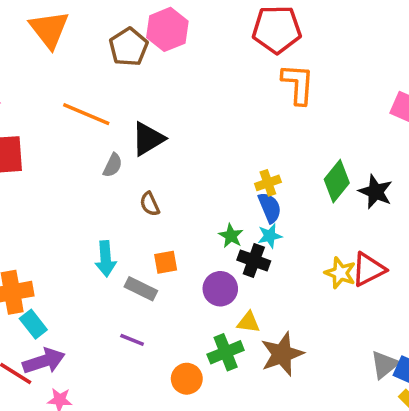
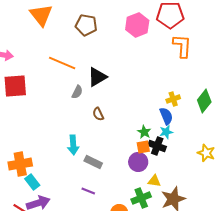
pink hexagon: (167, 29) -> (137, 25), moved
brown pentagon: (129, 47) -> (86, 25), turned -30
yellow cross: (268, 183) -> (173, 99), moved
orange square: (166, 262) -> (143, 147), moved

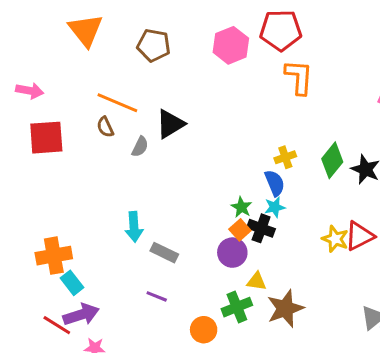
brown semicircle: (98, 114) -> (105, 127), moved
orange square: (143, 147) -> (240, 230), turned -32

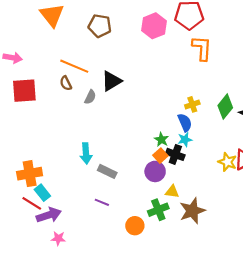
red line: (57, 325) -> (32, 203), moved

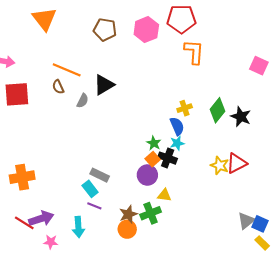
brown pentagon: (100, 26) -> (105, 30), moved
cyan arrow: (86, 153) -> (78, 227), moved
cyan rectangle: (42, 193) -> (90, 189), moved
red line: (32, 203) -> (24, 223), moved
brown star: (192, 211) -> (128, 214), moved, size x0.7

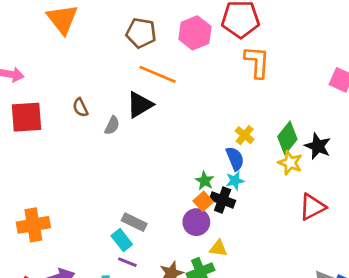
orange line: (67, 70) -> (158, 74), moved
yellow cross: (185, 108) -> (245, 135), turned -32
yellow star: (220, 165) -> (290, 163), moved

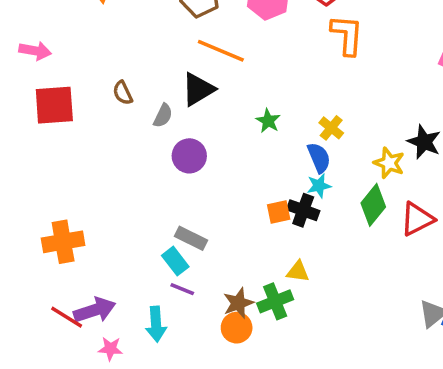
green diamond: (287, 138) -> (373, 205), moved
green star: (205, 181) -> (268, 121), moved
orange square: (203, 201) -> (279, 212), turned 30
purple circle: (196, 222) -> (189, 156), moved

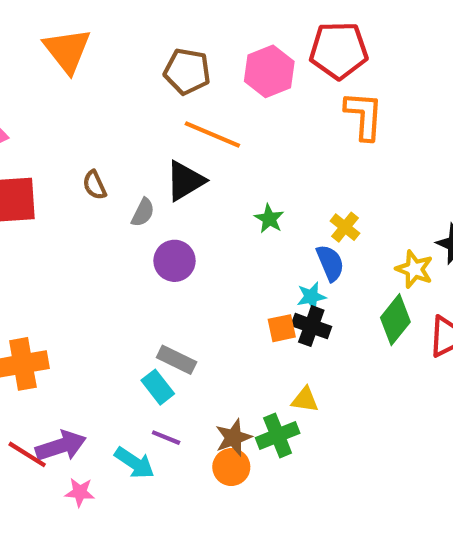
cyan star: (319, 186) -> (311, 297), moved
purple line: (182, 289) -> (166, 438), moved
cyan arrow: (156, 324) -> (135, 463), turned -52

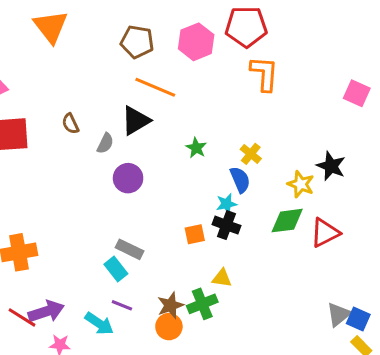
green diamond: (395, 320) -> (287, 221), turned 44
orange square: (282, 328) -> (195, 234), moved

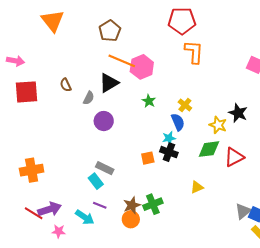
brown pentagon: (137, 42) -> (110, 31), turned 30
pink hexagon: (196, 42) -> (142, 67), moved
yellow triangle: (222, 278) -> (197, 187), moved, turned -32

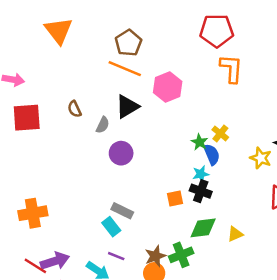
orange line: (122, 61) -> (125, 69), moved
green star: (149, 101) -> (199, 142), moved
green diamond: (209, 149) -> (203, 228), moved

